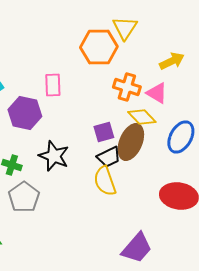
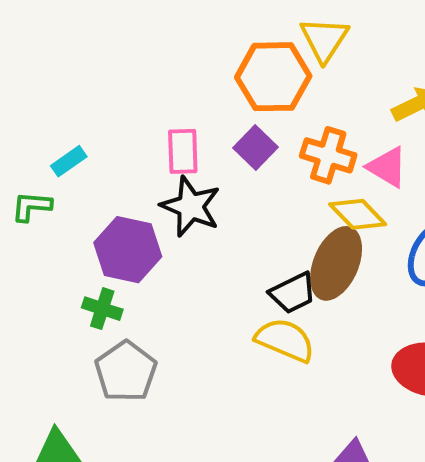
purple hexagon: (25, 113) -> (128, 250), moved
purple square: (104, 132) -> (256, 147), moved, turned -30
black star: (54, 156) -> (191, 206), moved
yellow semicircle: (105, 181) -> (285, 340), turned 132

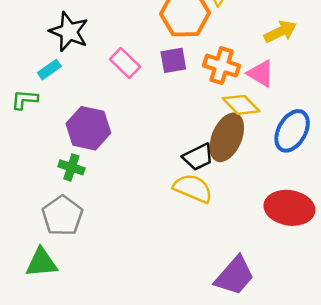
purple square: (256, 147) -> (173, 60), turned 36
pink rectangle: (183, 151) -> (125, 63), turned -44
black star: (191, 206) -> (69, 32), moved
gray pentagon: (126, 371) -> (62, 216), moved

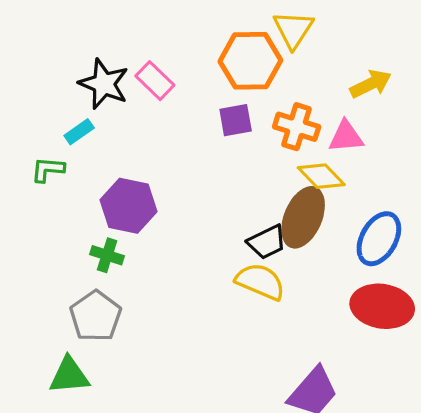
pink rectangle: (125, 63) -> (155, 81), moved
pink triangle: (261, 73) -> (346, 137), turned -36
blue ellipse: (292, 131) -> (379, 239), moved

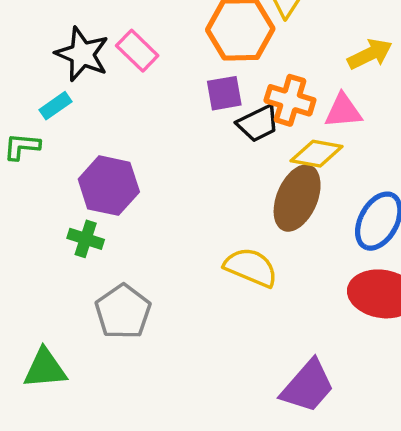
yellow diamond: (321, 176) -> (317, 154), turned -36
black trapezoid: (267, 242) -> (258, 123), moved
gray pentagon: (96, 316) -> (123, 312), moved

